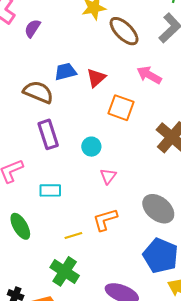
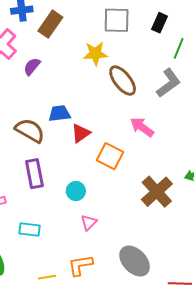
red triangle: (96, 78) -> (81, 133), moved

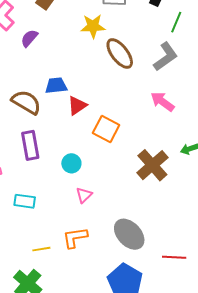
pink arrow: (142, 127) -> (162, 102), moved

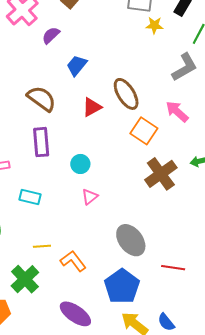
yellow star: (93, 26) -> (154, 25), moved, size x0.7
brown ellipse: (120, 54) -> (126, 94), moved
blue trapezoid: (56, 86) -> (77, 65), moved, turned -50
orange square: (106, 129) -> (144, 131), moved
orange L-shape: (75, 238) -> (73, 261), moved, turned 56

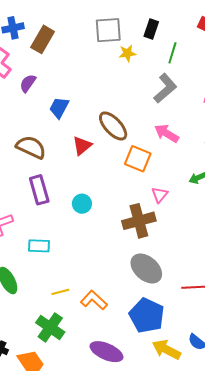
brown cross: (161, 174) -> (139, 221), moved, turned 32
pink triangle: (90, 197) -> (160, 195), moved

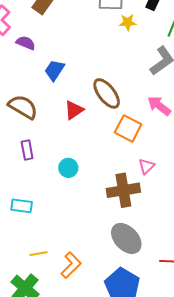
purple semicircle: (28, 83) -> (26, 43), turned 72
purple rectangle: (39, 190) -> (27, 150), size x0.7
orange L-shape: (94, 300) -> (71, 265), turned 88

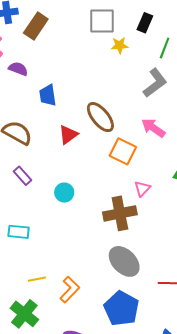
blue trapezoid: (55, 70) -> (48, 95), turned -40
purple rectangle: (27, 150) -> (22, 176), turned -30

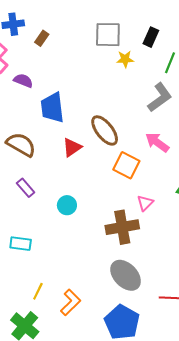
brown rectangle: (36, 26) -> (42, 38), size x0.6
blue trapezoid: (48, 95) -> (52, 108), size x1.4
yellow line: (37, 279) -> (38, 291), turned -54

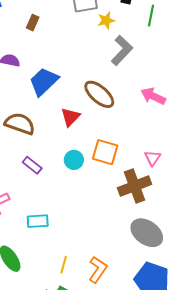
brown rectangle: (42, 38) -> (33, 23), moved
gray L-shape: (160, 97) -> (122, 50), moved
blue trapezoid: (52, 108) -> (44, 82), turned 64
orange square: (126, 165) -> (105, 152), moved
cyan circle: (67, 205) -> (74, 160), moved

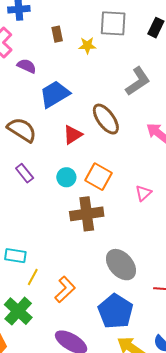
yellow star: (106, 20) -> (87, 45), moved
brown rectangle: (33, 23) -> (57, 34), turned -49
brown cross: (135, 186) -> (87, 214), moved
cyan rectangle: (38, 221) -> (15, 256), moved

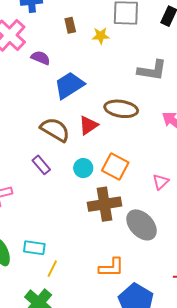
gray L-shape: (138, 81) -> (152, 70), turned 44
brown ellipse: (106, 119) -> (121, 109), turned -44
brown semicircle: (22, 130) -> (55, 130), moved
gray ellipse: (121, 265) -> (142, 225), moved
orange L-shape: (65, 289) -> (111, 268), moved, turned 44

